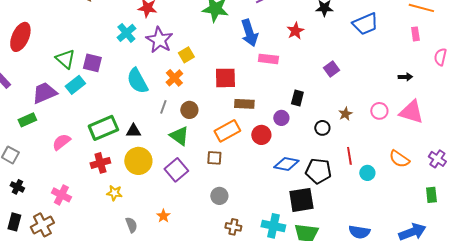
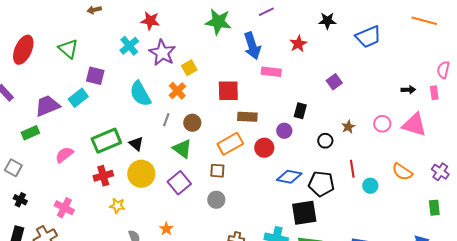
pink rectangle: (415, 34) -> (434, 93), moved
green triangle: (65, 59) -> (68, 49), moved
black triangle: (133, 131) -> (136, 144), turned 42
gray circle: (219, 196) -> (216, 200), moved

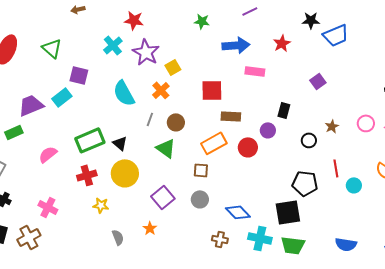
green star: (218, 22) -> (202, 21), size x0.6
blue trapezoid: (368, 37) -> (336, 35), moved
blue arrow: (252, 46) -> (236, 45), turned -76
blue diamond: (289, 177) -> (238, 212), moved, turned 35
purple square: (179, 183) -> (163, 197), moved

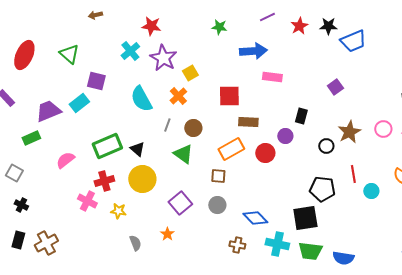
red star: (282, 43) -> (299, 26), moved
brown star: (332, 126) -> (349, 132), size x1.6
pink cross: (48, 207) -> (87, 201), moved
blue semicircle: (346, 244) -> (343, 258), moved

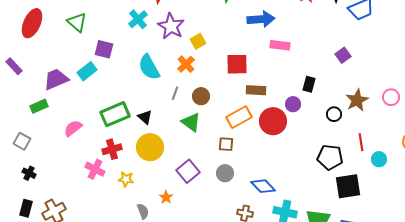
red circle: (265, 153) -> (273, 121), size x1.4
black square: (305, 218) -> (348, 186), moved
orange star: (167, 234) -> (166, 197), moved

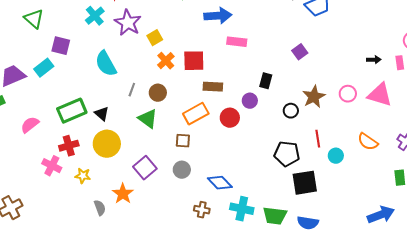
orange cross: (186, 64) -> (166, 61), moved
red circle: (273, 121) -> (230, 118), size x0.7
orange star: (166, 197) -> (123, 194), size x1.5

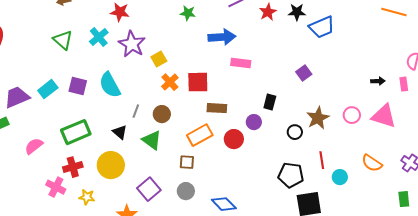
green triangle: (34, 19) -> (63, 40), moved
purple square: (61, 46) -> (78, 86), moved
black triangle: (102, 114) -> (120, 132), moved

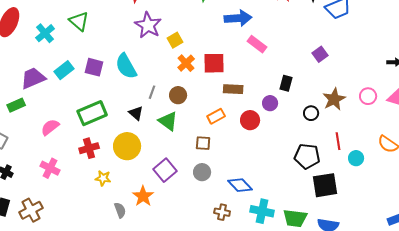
cyan cross: (99, 37) -> (45, 33), moved
pink rectangle: (241, 63) -> (257, 44), turned 30
orange rectangle: (200, 135) -> (216, 116), size x0.7
pink cross: (56, 187) -> (50, 168), moved

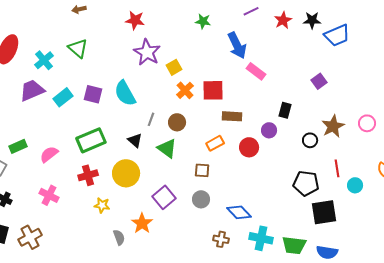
blue arrow: (238, 18) -> (237, 45), turned 68
purple trapezoid: (33, 78) -> (32, 90), moved
green rectangle: (16, 105) -> (18, 146), moved

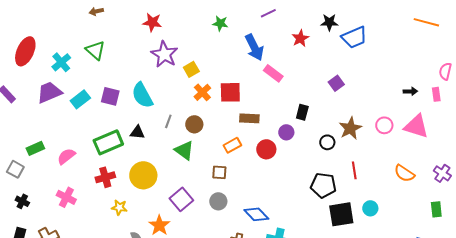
red star: (283, 20) -> (300, 38), moved
black triangle: (135, 140) -> (137, 132), moved, turned -35
cyan circle: (355, 185) -> (370, 208), moved

